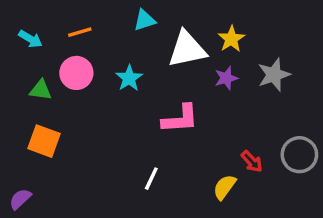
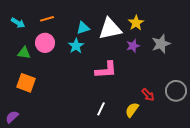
cyan triangle: (144, 20) -> (83, 28), moved
white line: (151, 179) -> (101, 109), moved

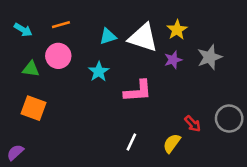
white triangle: (110, 29) -> (143, 38), turned 30
cyan star: (76, 46) -> (99, 72), moved

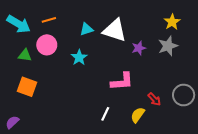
cyan arrow: (23, 30) -> (19, 24), size x1.6
yellow star: (177, 30) -> (172, 22), moved
pink L-shape: (138, 91) -> (122, 81), moved

